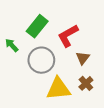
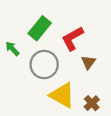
brown cross: (86, 83) -> (92, 103), moved
yellow triangle: (58, 89) -> (62, 95), turned 35

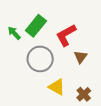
green arrow: (12, 49) -> (14, 33), moved
yellow triangle: (62, 95) -> (57, 87), size x0.7

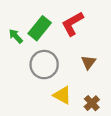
red L-shape: (66, 35) -> (73, 24), moved

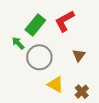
green arrow: (16, 36) -> (18, 43), moved

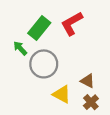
brown triangle: (79, 55) -> (88, 81), moved, turned -40

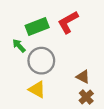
green rectangle: (39, 28) -> (37, 26), turned 30
yellow triangle: (62, 94) -> (37, 89), moved

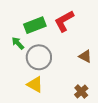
brown triangle: (83, 77) -> (85, 56), moved

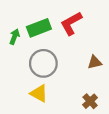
green arrow: (18, 43) -> (14, 37), moved, turned 64
brown triangle: (85, 56) -> (95, 62), turned -40

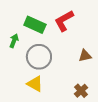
green rectangle: (39, 28) -> (35, 25), turned 45
green arrow: (14, 37) -> (14, 41), moved

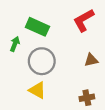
red L-shape: (64, 21) -> (84, 20), moved
brown cross: (81, 91) -> (87, 98), turned 32

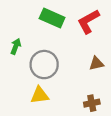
green rectangle: (37, 27) -> (52, 18), moved
yellow triangle: (37, 90) -> (40, 95), turned -36

